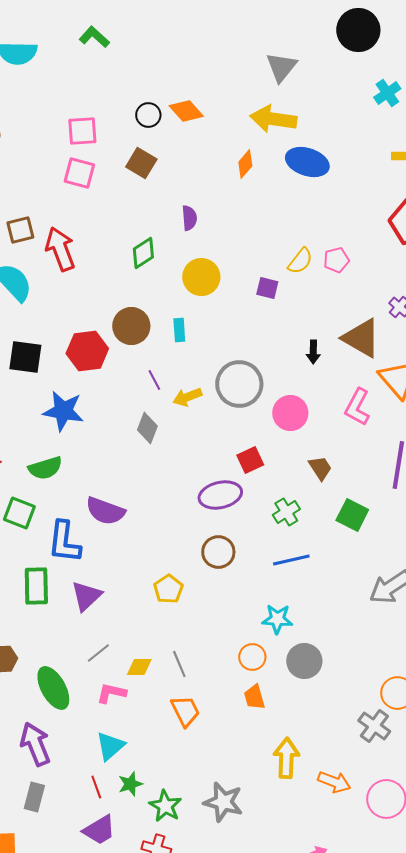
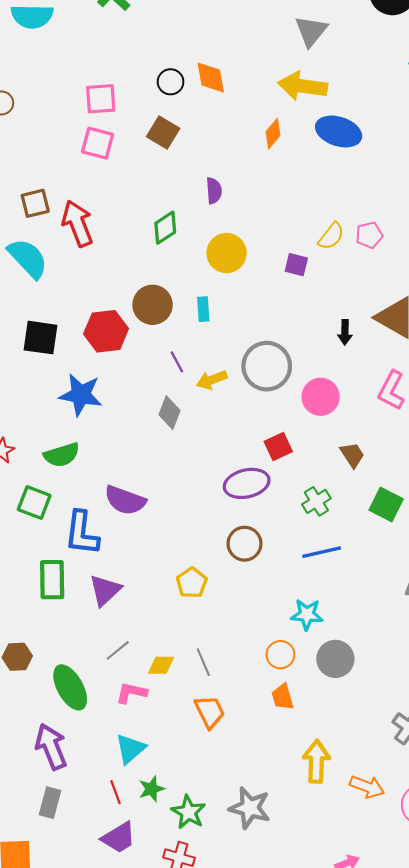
orange diamond: (186, 111) -> (211, 78), turned 32

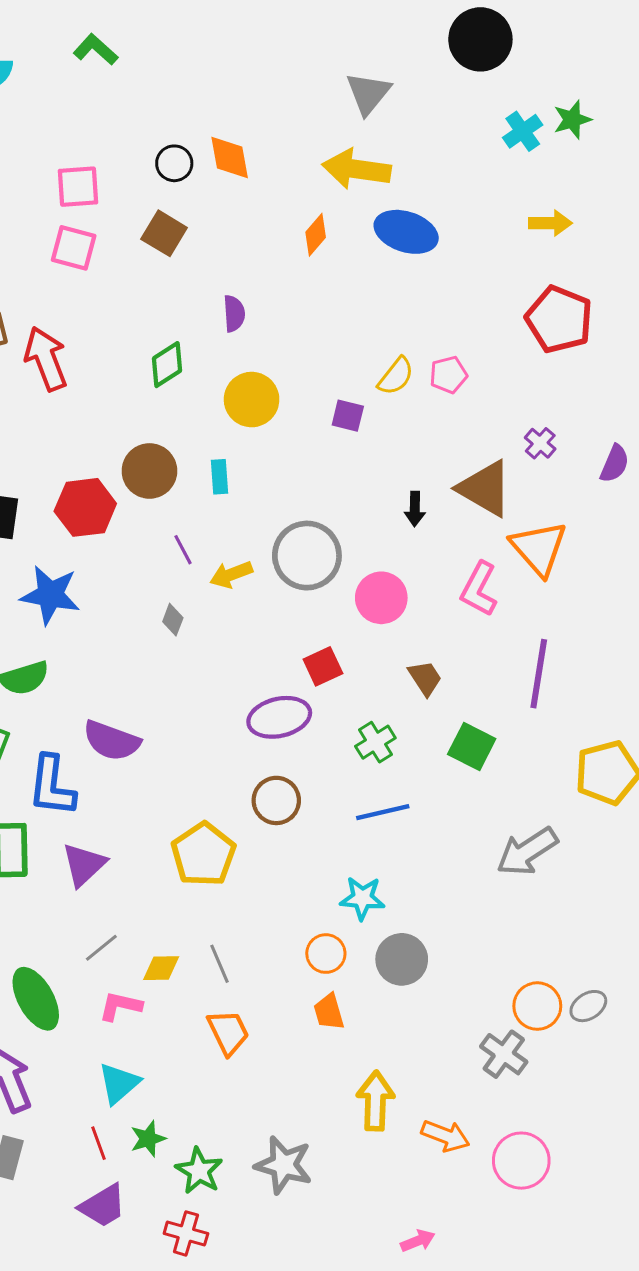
gray diamond: (169, 413) -> (173, 620), size x0.7
yellow pentagon: (192, 583) -> (203, 854), size x1.5

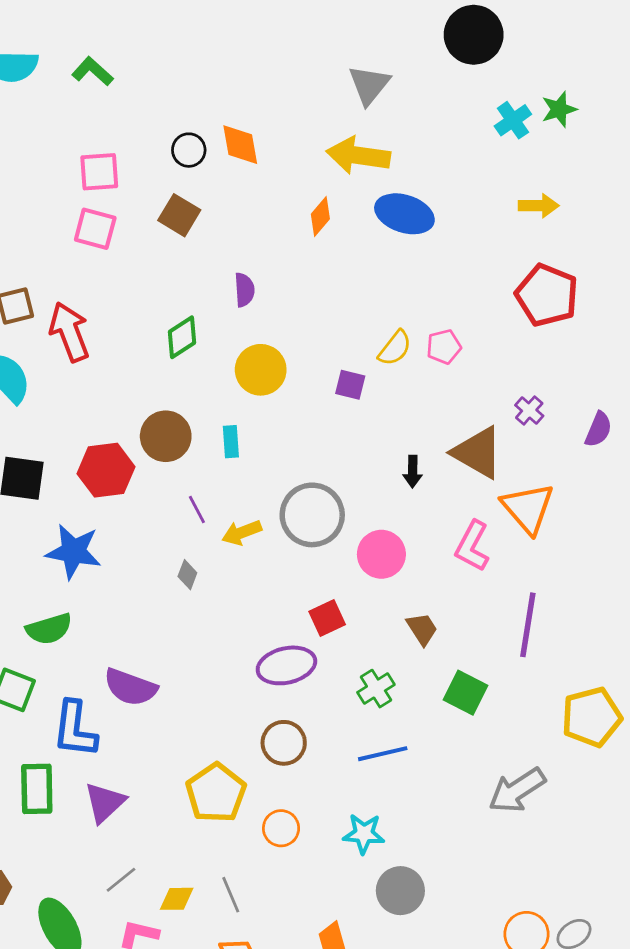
green L-shape: (96, 50) -> (92, 71), moved
orange circle: (326, 954) -> (281, 828), moved

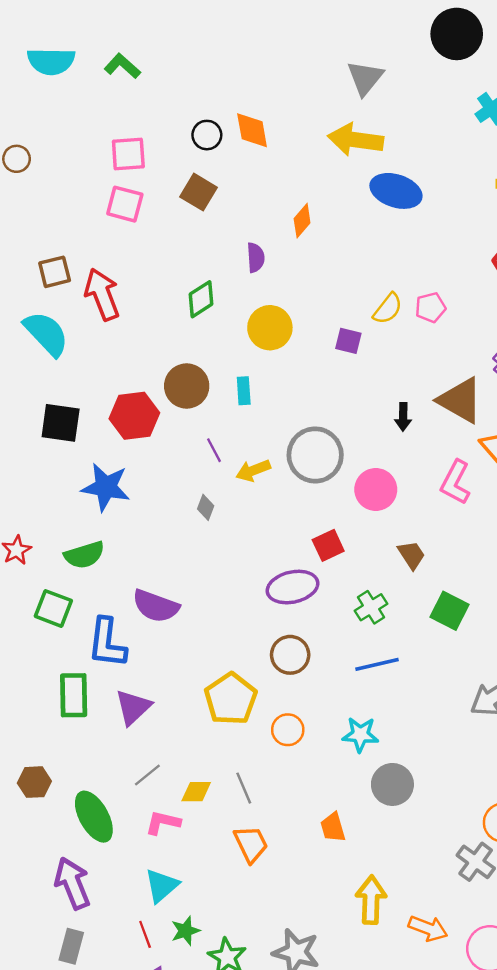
orange diamond: (320, 217) -> (302, 221), moved

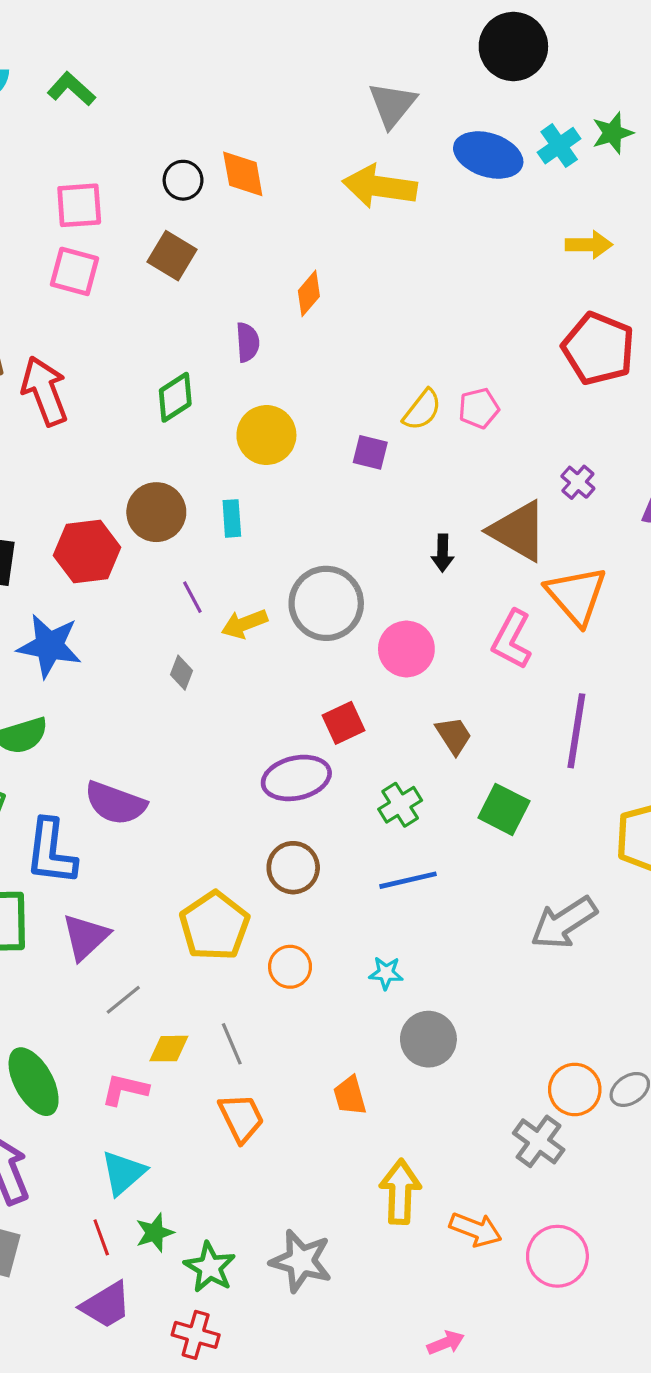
blue ellipse: (396, 191) -> (488, 155), moved
cyan star: (360, 735) -> (386, 973), size x0.7
gray line: (147, 775) -> (123, 1000), moved

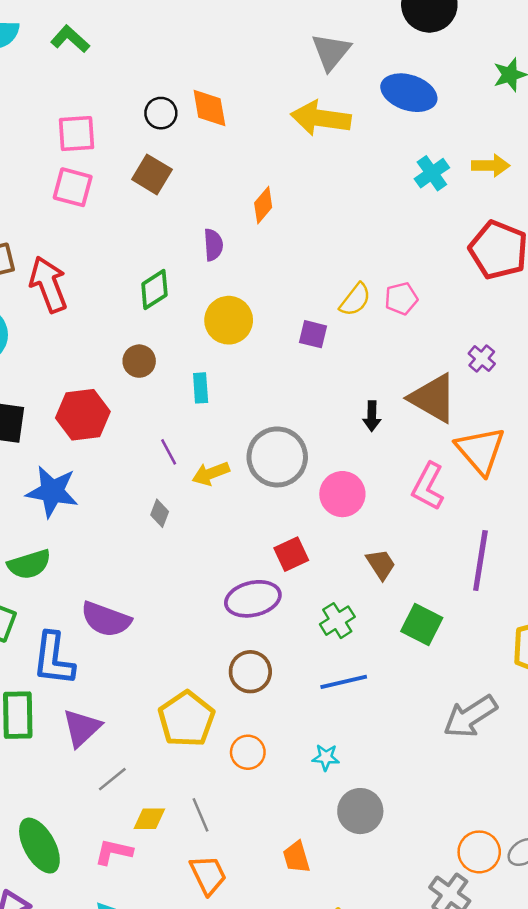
cyan cross: (559, 146) -> (432, 173), moved
brown circle: (156, 512) -> (139, 361), moved, size x0.7

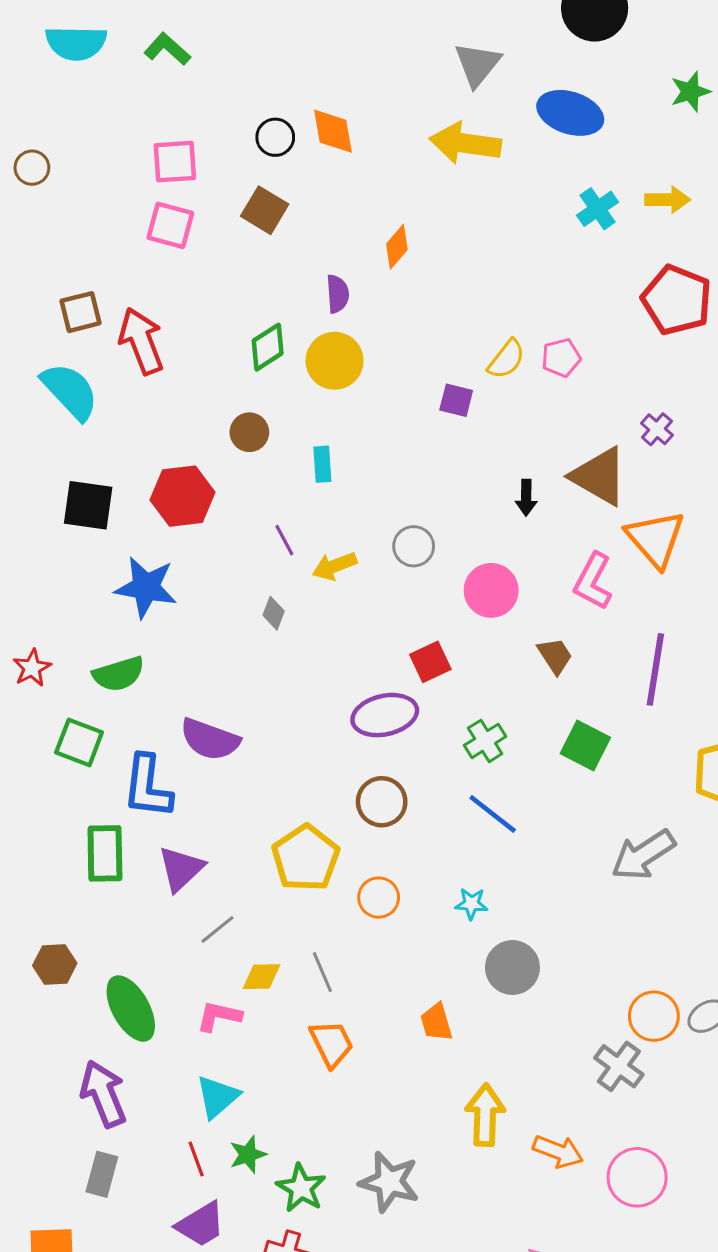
yellow circle: (229, 320) -> (335, 361), moved
gray circle: (277, 457) -> (414, 546), size x0.6
brown trapezoid: (381, 564) -> (555, 656), moved
blue line: (344, 682) -> (493, 814), turned 51

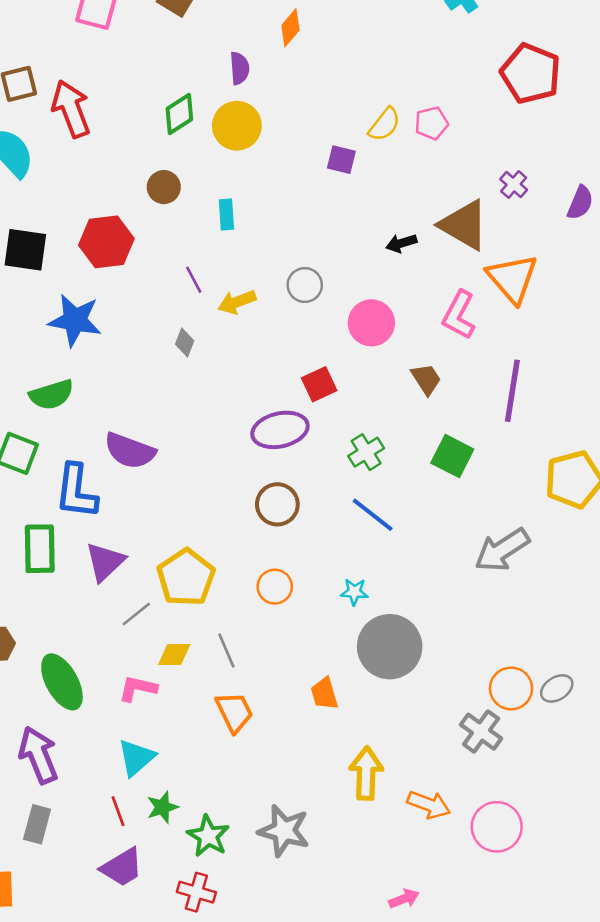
black arrow: (526, 498) -> (401, 243), turned 72
yellow pentagon: (306, 858) -> (186, 577), moved
gray circle: (512, 967) -> (390, 647), size x1.4

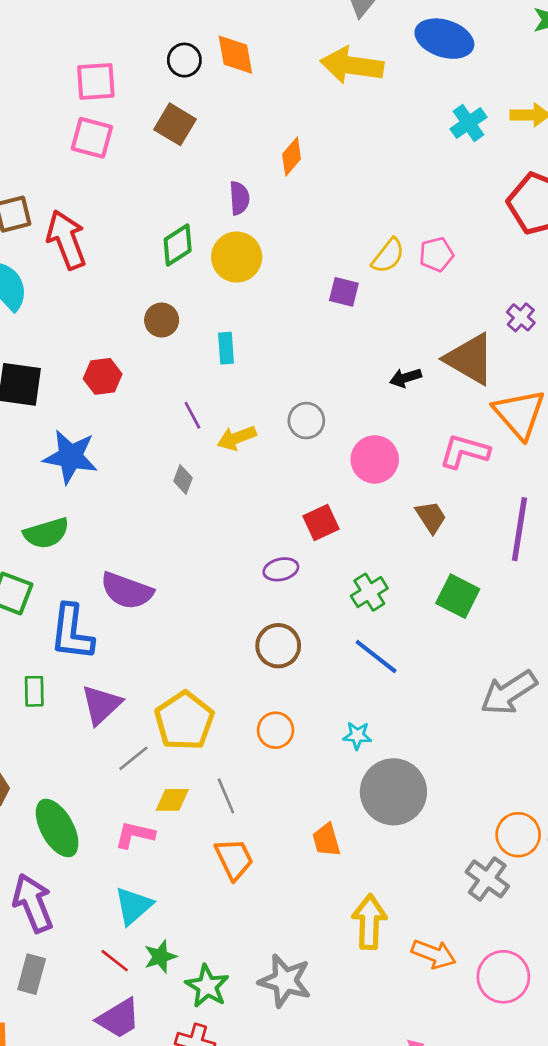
red hexagon: (106, 242) -> (103, 376), size x0.7
pink L-shape: (459, 315) -> (464, 451), turned 78
purple ellipse: (280, 430) -> (281, 569), size x0.6
green rectangle: (40, 549) -> (34, 691), size x0.6
red line: (118, 811) -> (115, 961), turned -32

